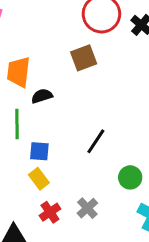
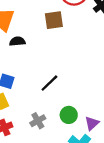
gray cross: (87, 208) -> (38, 121), moved

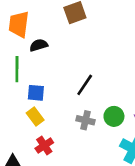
gray cross: (38, 121) -> (86, 120), moved, turned -35

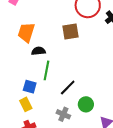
green line: (17, 69) -> (47, 70), moved
green circle: (114, 116) -> (86, 104), moved

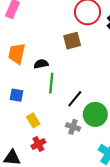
orange trapezoid: (26, 32) -> (17, 54), moved
blue square: (30, 87) -> (16, 95), moved
green circle: (86, 104) -> (95, 114), size x1.5

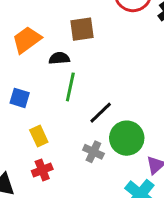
brown square: (72, 41) -> (82, 29), moved
orange trapezoid: (17, 54) -> (27, 40), turned 35

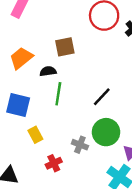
blue square: (20, 98) -> (18, 105), size x1.5
black line: (101, 113) -> (102, 97), moved
red cross: (42, 170) -> (54, 163), moved

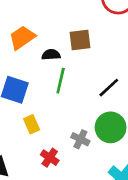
brown square: (65, 47) -> (80, 40), moved
red cross: (54, 163) -> (50, 158), turned -35

